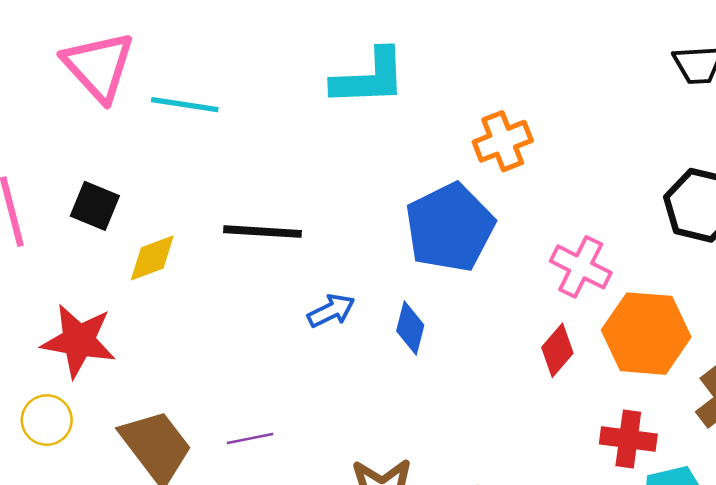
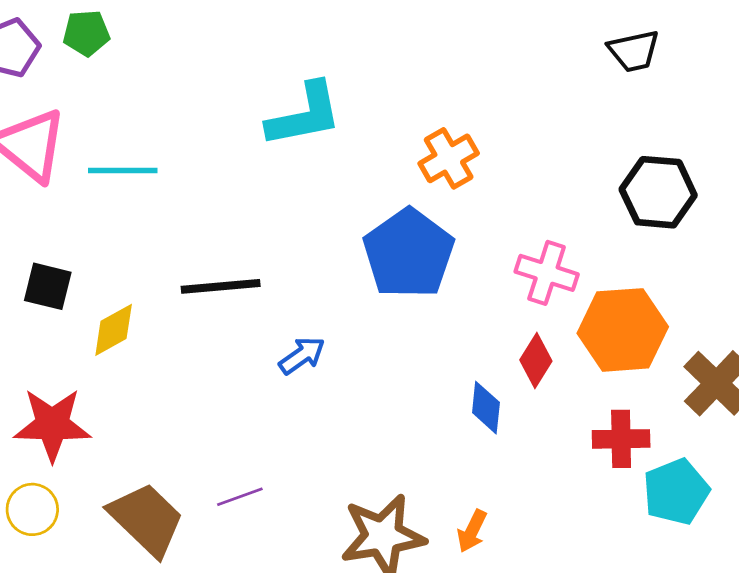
blue diamond: (410, 328) -> (486, 408), moved

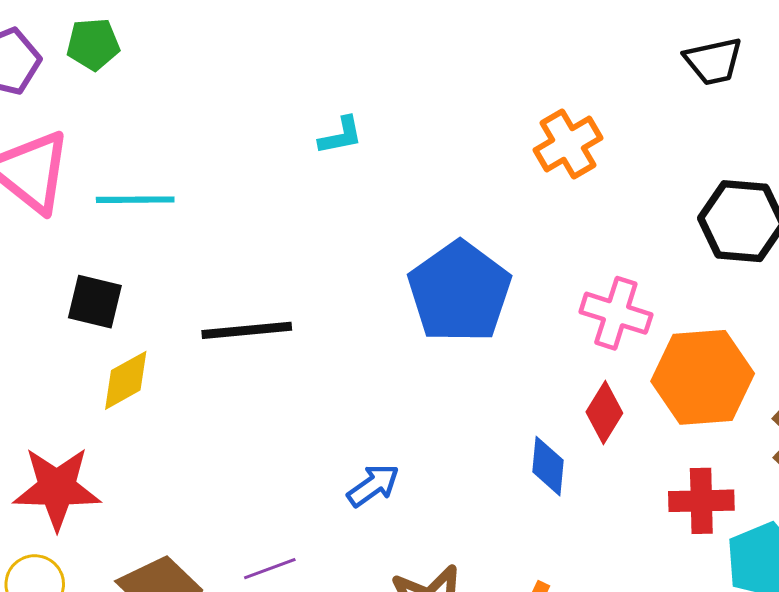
cyan L-shape: (304, 115) -> (341, 136), size x0.5
orange cross: (449, 158) -> (568, 144), moved
black square: (48, 286) -> (95, 302), moved
blue arrow: (302, 355) -> (373, 485), moved

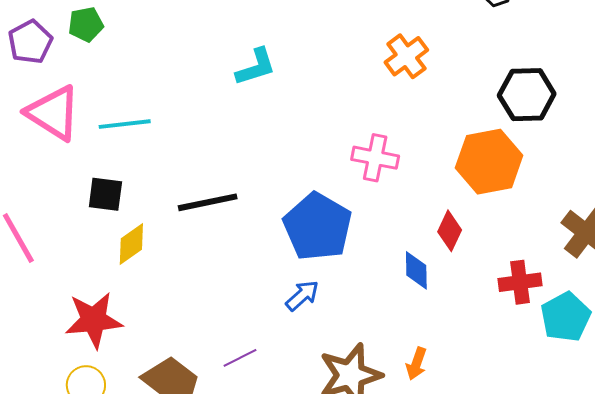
cyan L-shape: (341, 136) -> (256, 67), size x1.4
blue pentagon: (459, 292) -> (318, 227), moved
pink cross: (616, 313) -> (375, 158), moved
orange hexagon: (703, 377) -> (489, 162), moved

